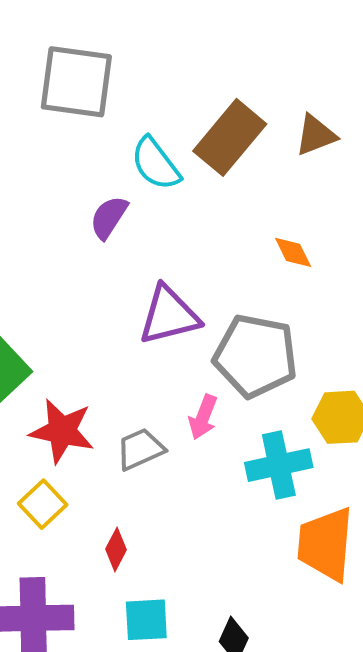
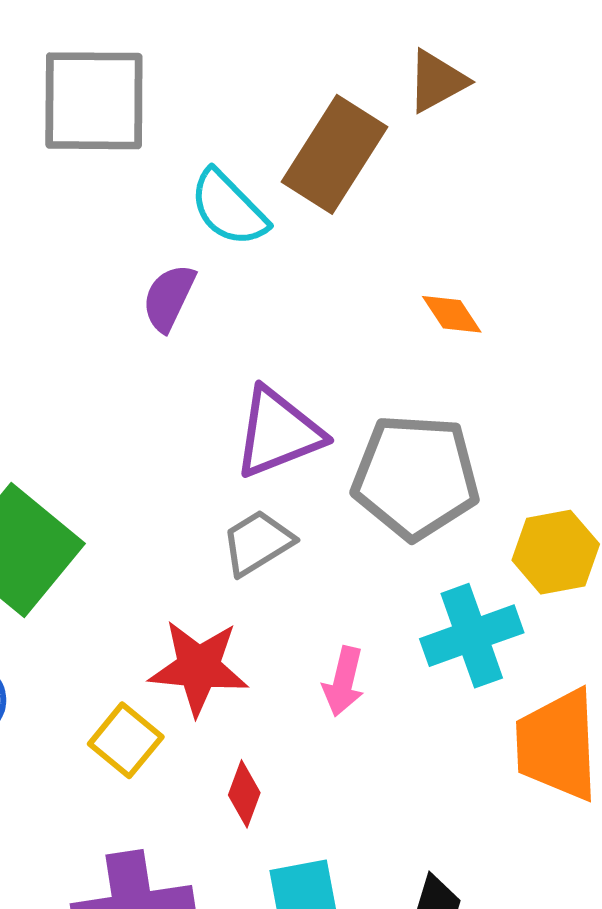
brown triangle: (316, 135) -> (437, 81), moved
pink arrow: (203, 417) -> (343, 681), moved
red star: (62, 431) -> (199, 668), moved
gray trapezoid: (140, 449) -> (257, 543), moved

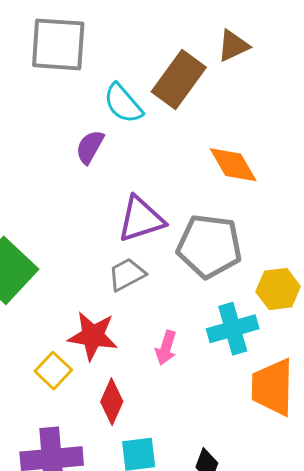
orange diamond: (452, 314) -> (233, 165), size x1.6
red diamond: (244, 794) -> (112, 402), size x1.4

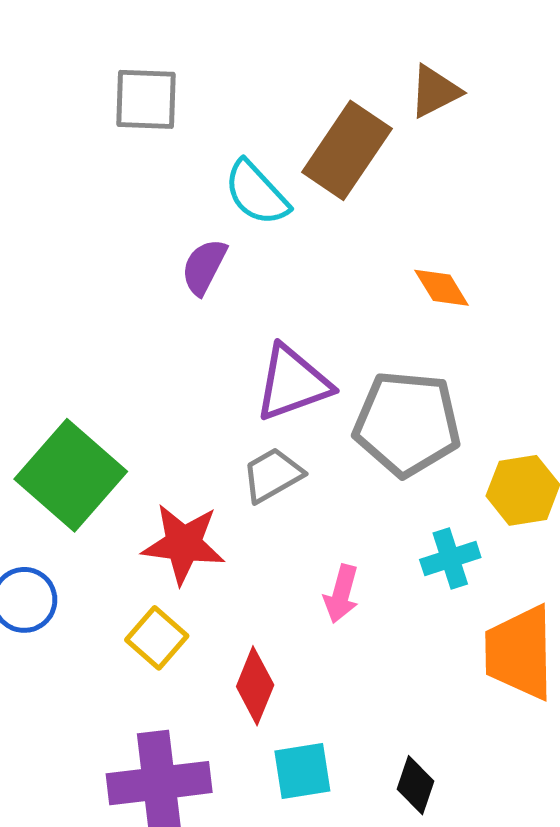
gray square: (58, 44) -> (146, 99), size x0.7
orange diamond: (233, 165) -> (442, 288), size x0.7
cyan cross: (233, 329) -> (450, 558), size x0.7
red star: (93, 336) -> (183, 544), moved

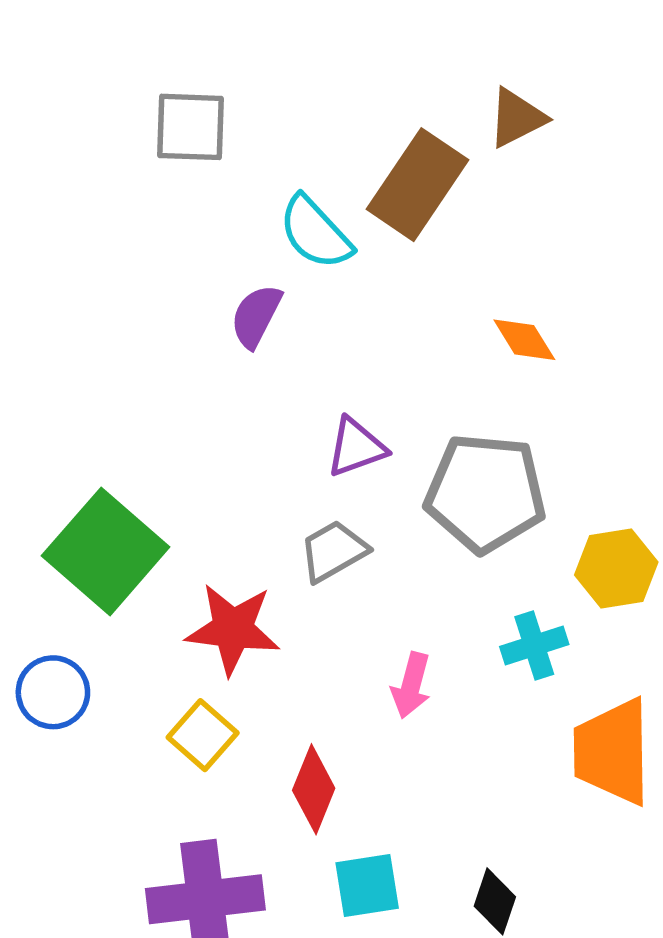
purple triangle: (293, 383) -> (356, 447), size x0.7

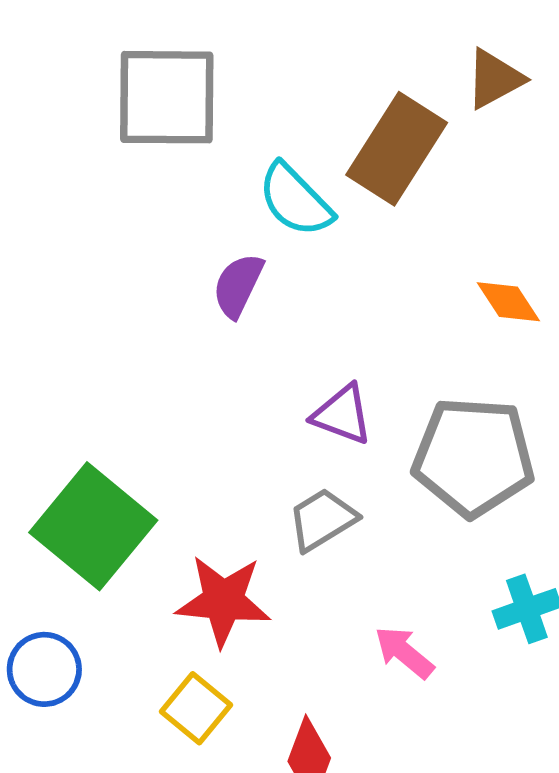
gray square: (191, 127) -> (167, 97), size x1.4
purple triangle: (356, 447) -> (342, 415), turned 42
pink arrow: (411, 685) -> (404, 652), turned 116

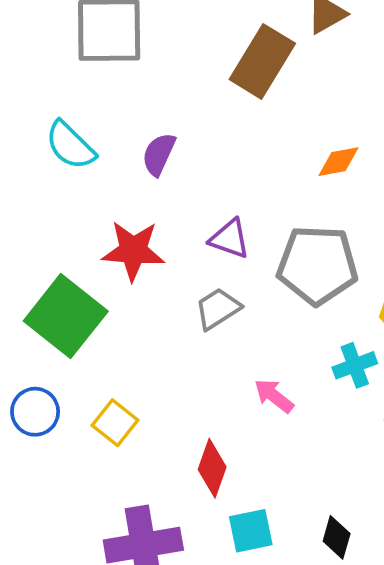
cyan semicircle: (295, 200) -> (70, 145), moved
orange diamond: (508, 302) -> (339, 162), turned -66
red star: (223, 601) -> (133, 251), moved
yellow square: (196, 708) -> (115, 423), moved

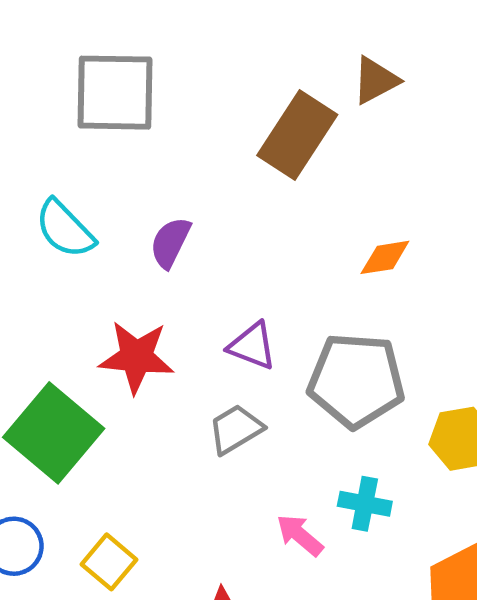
cyan cross: (355, 365) -> (365, 504), moved, turned 30

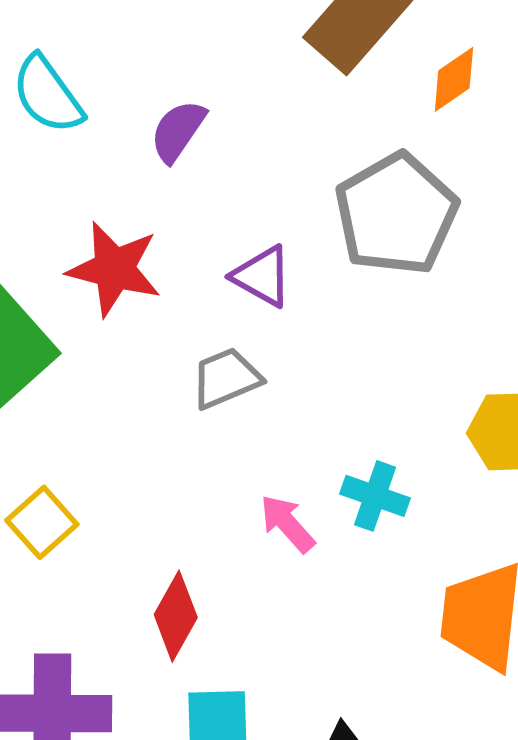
orange diamond: (385, 257) -> (454, 79), moved, turned -34
gray pentagon: (356, 380) -> (396, 214), moved, turned 30

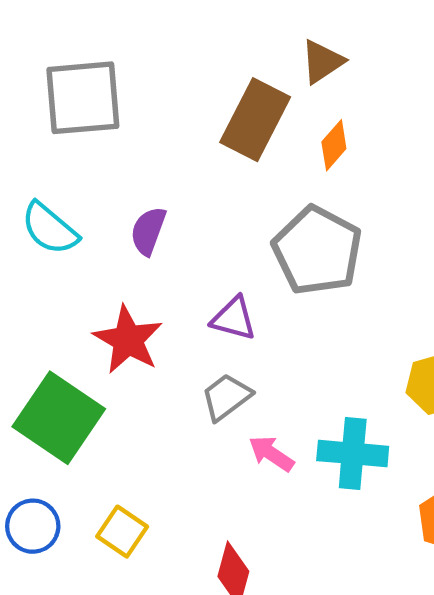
red star: (114, 269) -> (128, 340), turned 30
cyan cross: (375, 496) -> (353, 453), size x1.4
pink arrow: (287, 524) -> (271, 454), moved

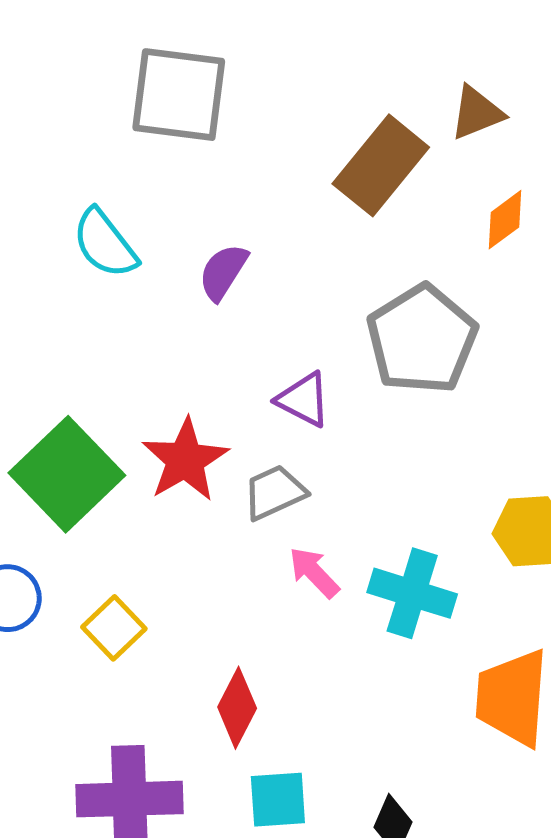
orange diamond: (334, 145) -> (505, 220), moved
red star: (128, 340) -> (185, 460), moved

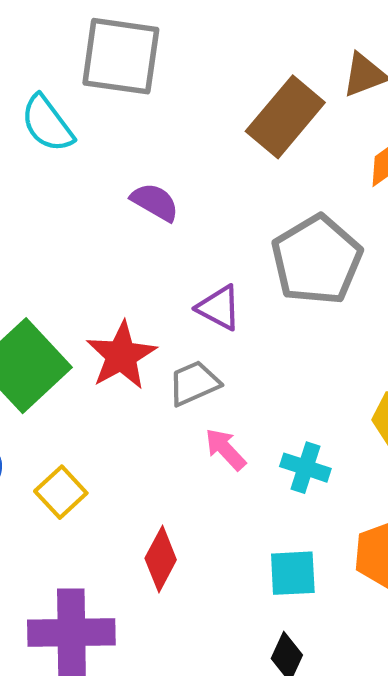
cyan semicircle: (105, 244) -> (47, 124), moved
purple semicircle: (223, 272) -> (155, 202), turned 87
cyan cross: (412, 593) -> (305, 468), size x0.7
cyan square: (278, 800) -> (293, 573), moved

